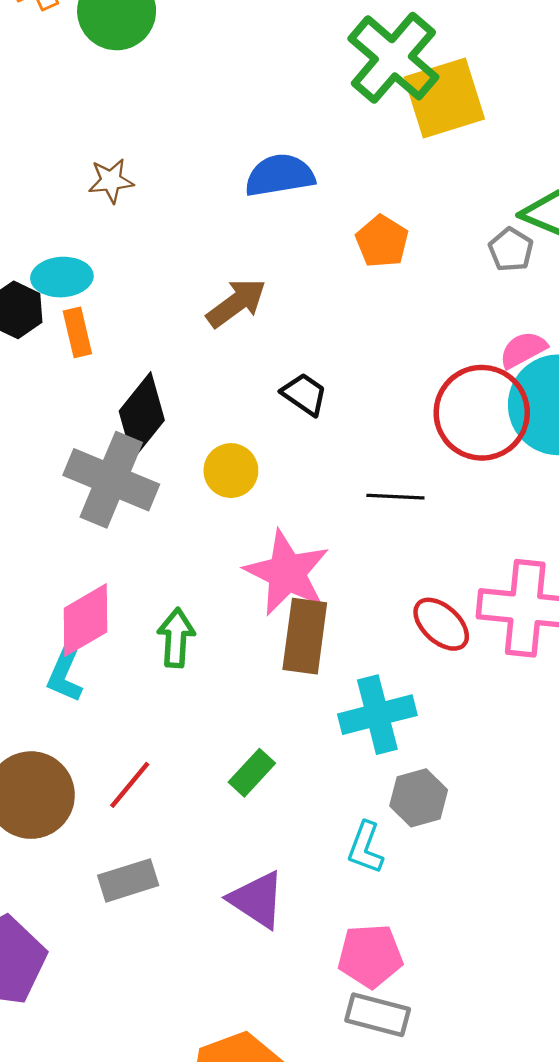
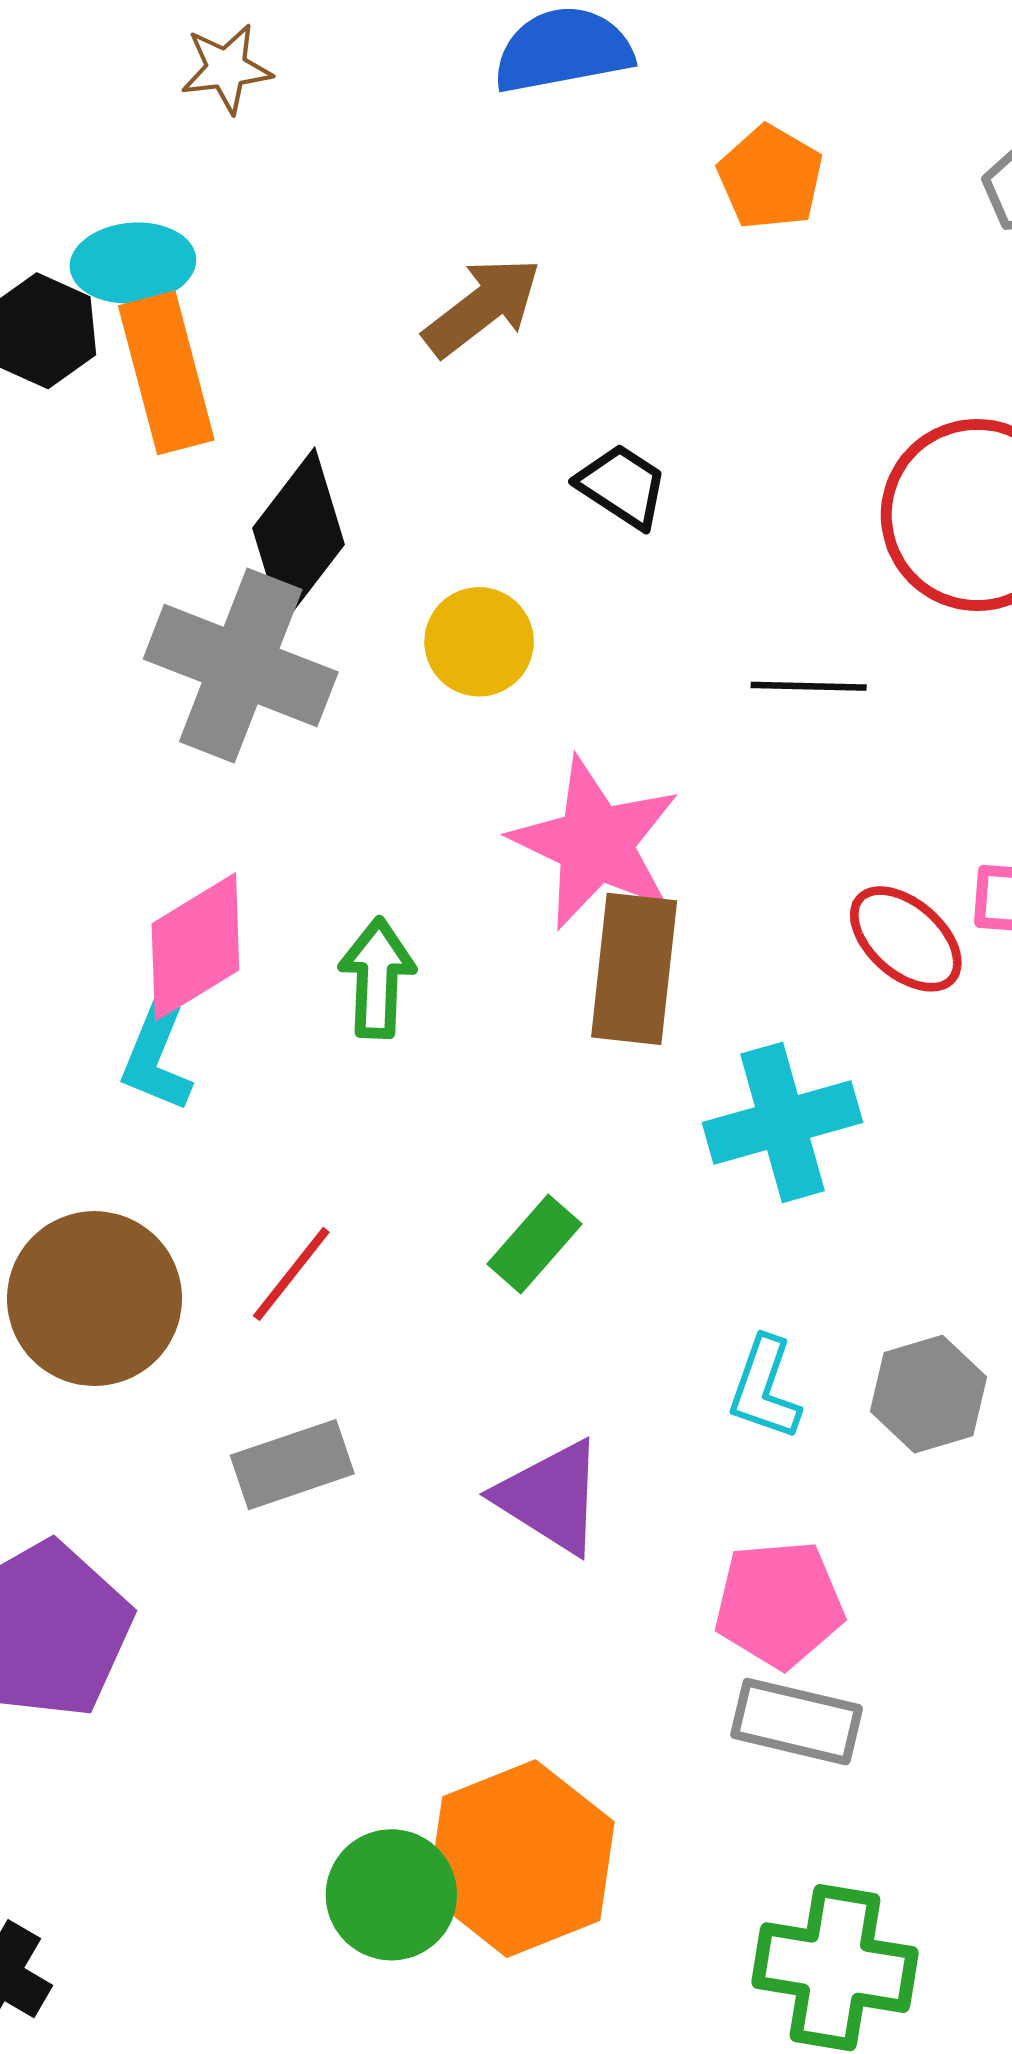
orange rectangle: (77, 332) -> (166, 373), size x1.6
gray hexagon: (419, 798) -> (929, 1394), moved

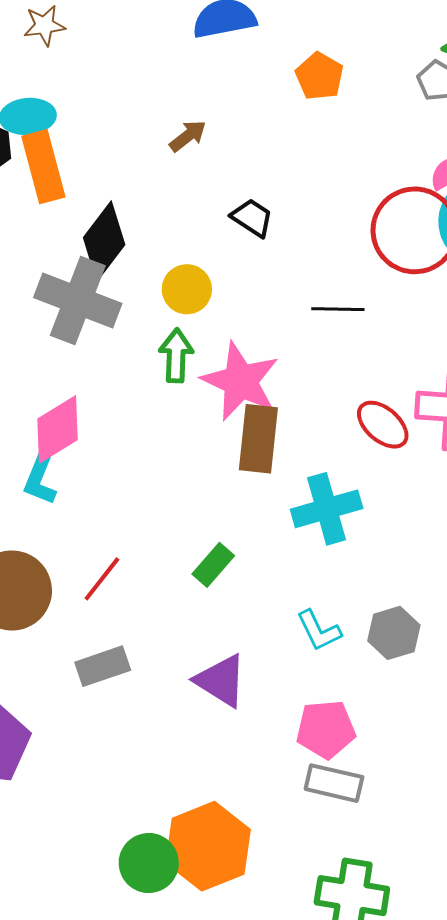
brown star: (226, 69) -> (44, 25), moved
brown arrow: (482, 307) -> (188, 136), size x0.7
green arrow: (377, 978) -> (176, 356), moved
cyan L-shape: (765, 1388) -> (319, 631), turned -45

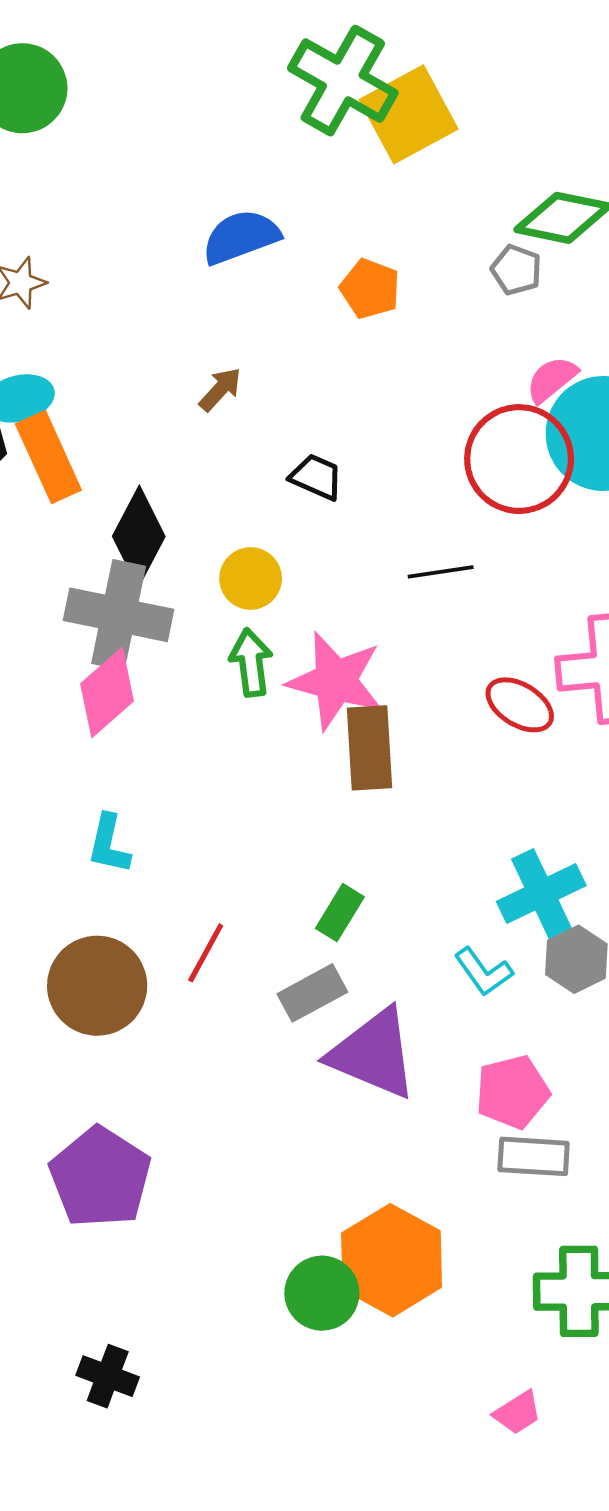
pink diamond: (58, 429) -> (107, 692), moved
cyan cross: (327, 509) -> (541, 894), moved
gray rectangle: (103, 666) -> (312, 993), moved
purple triangle: (221, 681) -> (373, 1054), size x1.4

